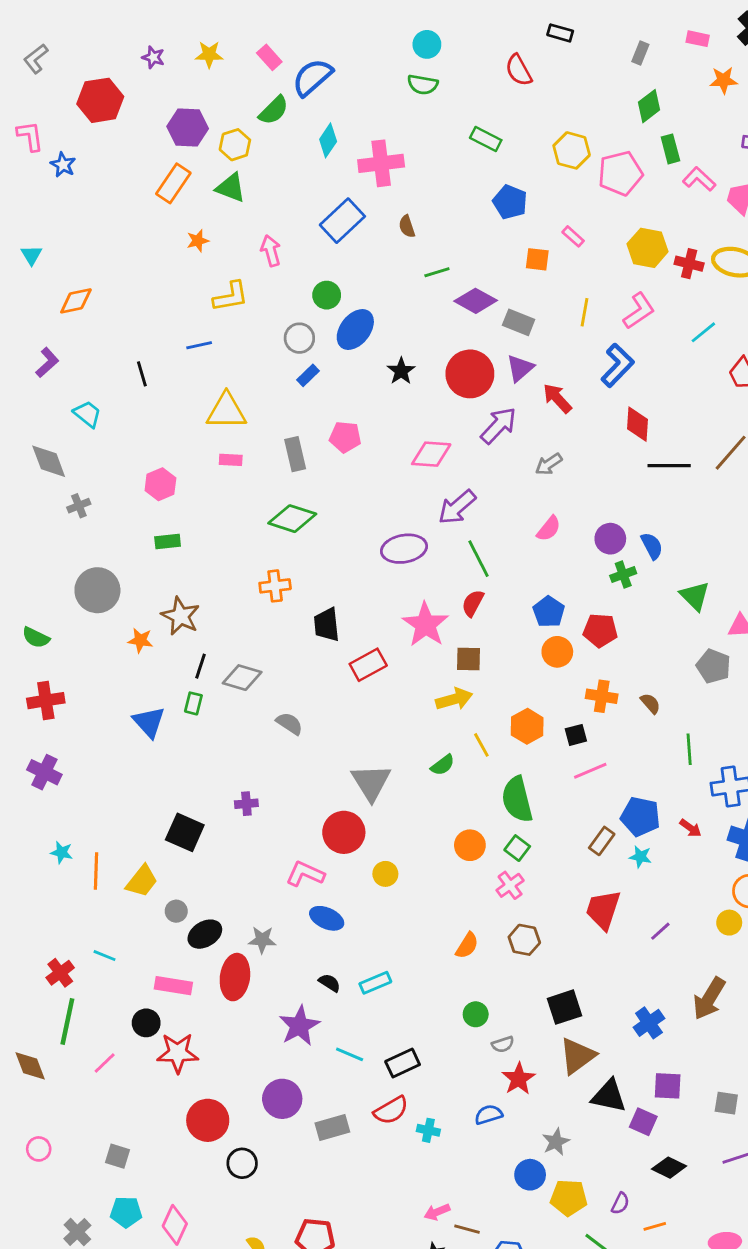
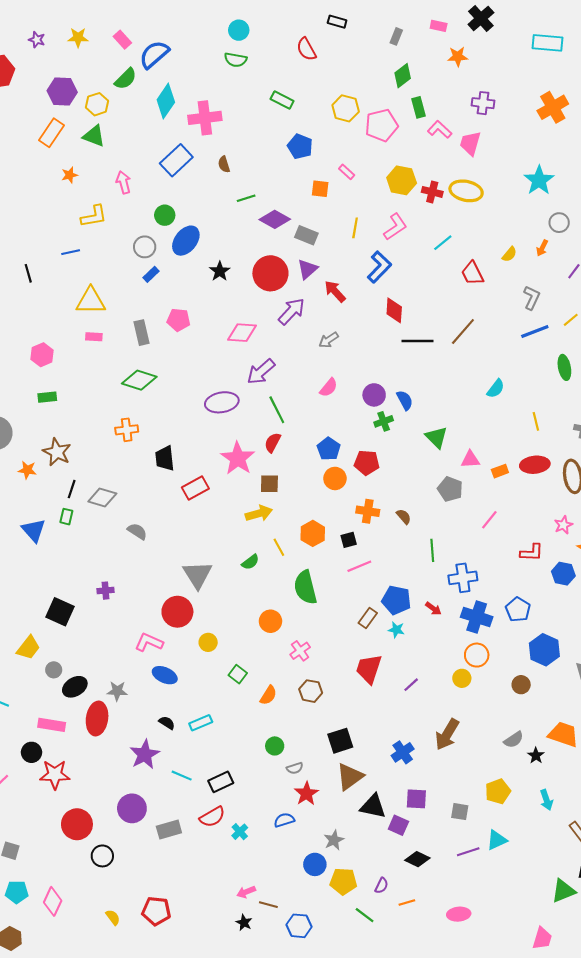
cyan diamond: (328, 140) -> (166, 101), size x1.4
green square: (517, 848) -> (238, 674), moved
cyan cross: (428, 1130) -> (240, 832), turned 35

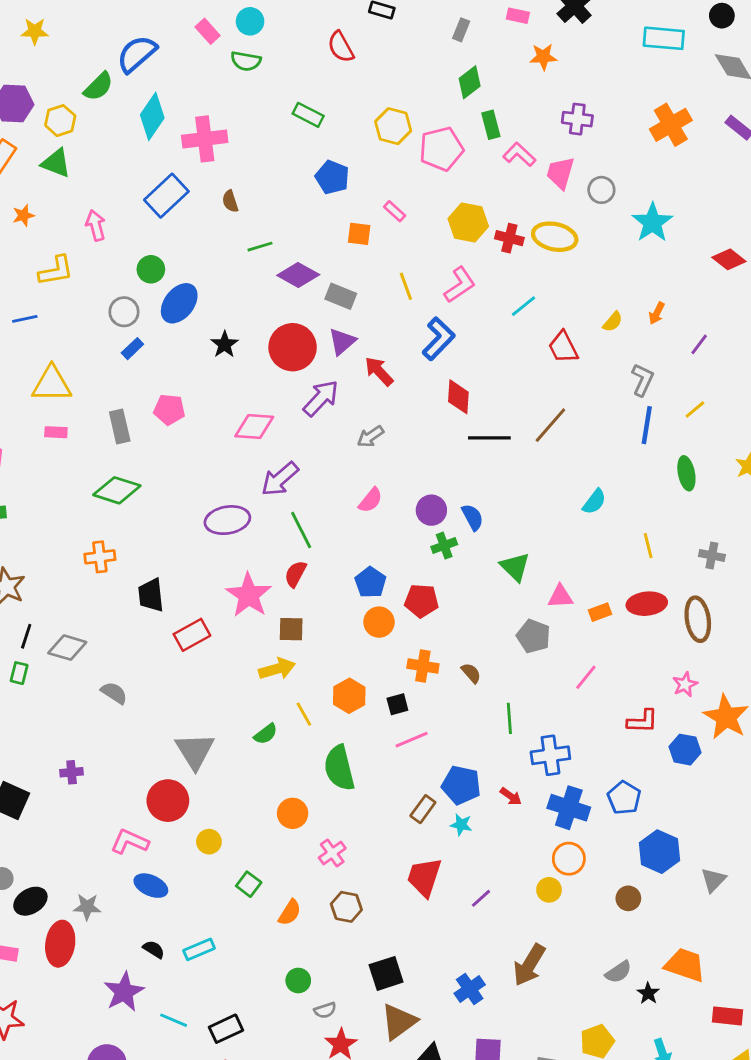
pink rectangle: (122, 40) -> (208, 31), moved
gray circle: (559, 223) -> (601, 190), moved
yellow line: (355, 228) -> (406, 286), turned -30
blue line: (535, 331) -> (647, 425), turned -60

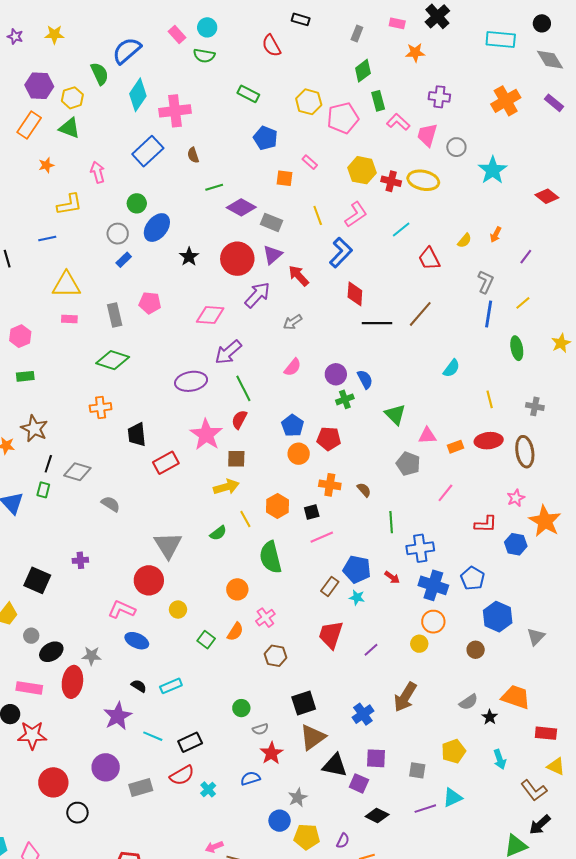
green semicircle: (98, 87) -> (100, 74), turned -70
orange semicircle: (290, 913) -> (235, 632), moved

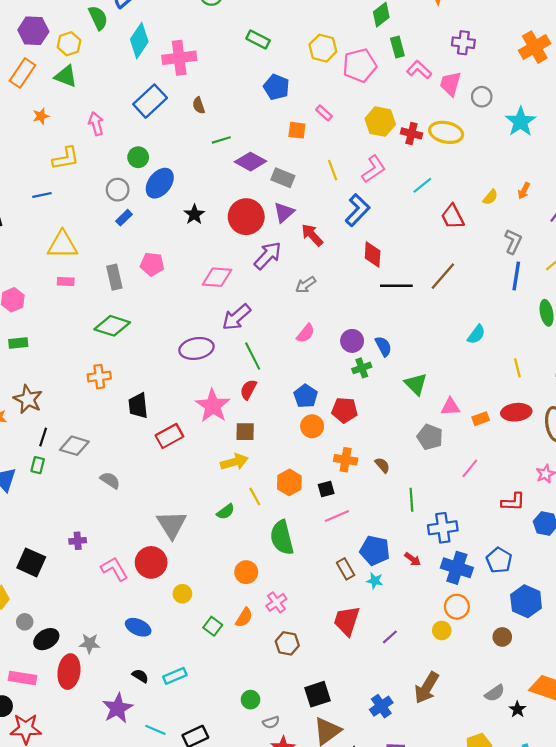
brown rectangle: (330, 586) -> (346, 569), turned -66
pink L-shape: (122, 610) -> (114, 569), moved, turned 36

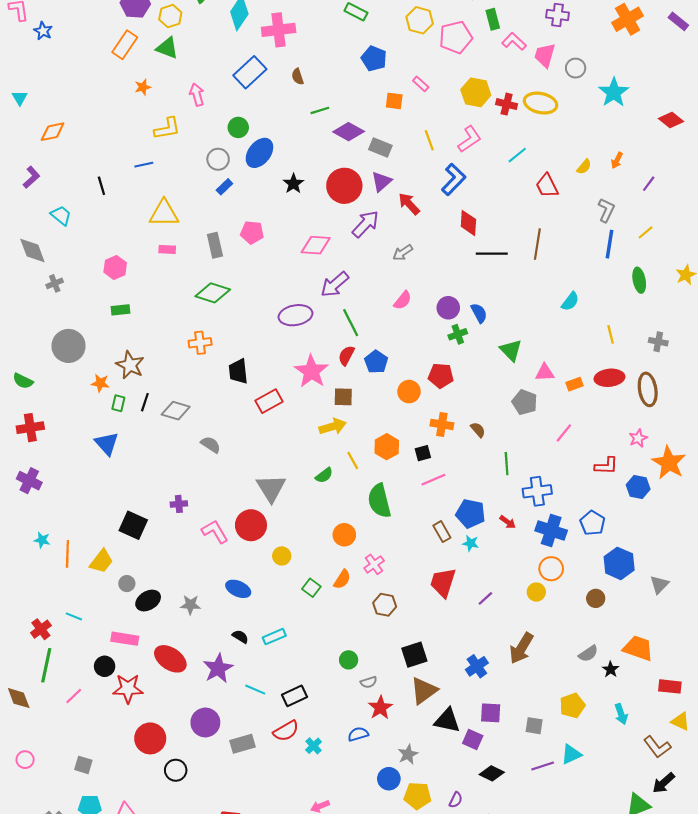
brown line: (443, 276) -> (537, 244), turned -32
blue pentagon: (306, 396) -> (376, 362), moved
green rectangle: (38, 465) -> (118, 403), moved
red ellipse: (69, 672) -> (170, 659), moved, turned -64

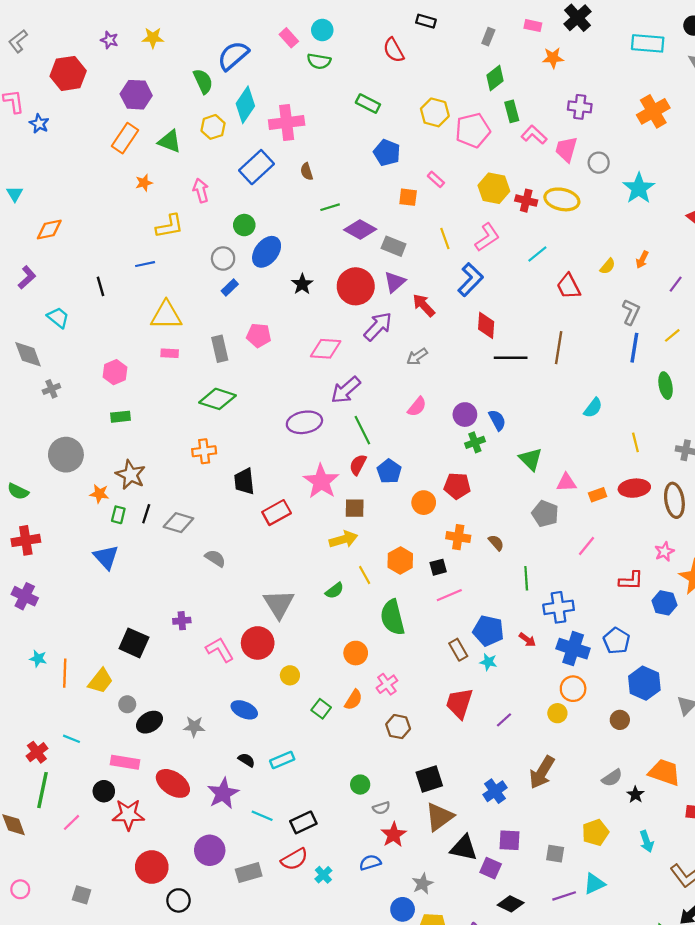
yellow hexagon: (170, 16) -> (213, 127), moved

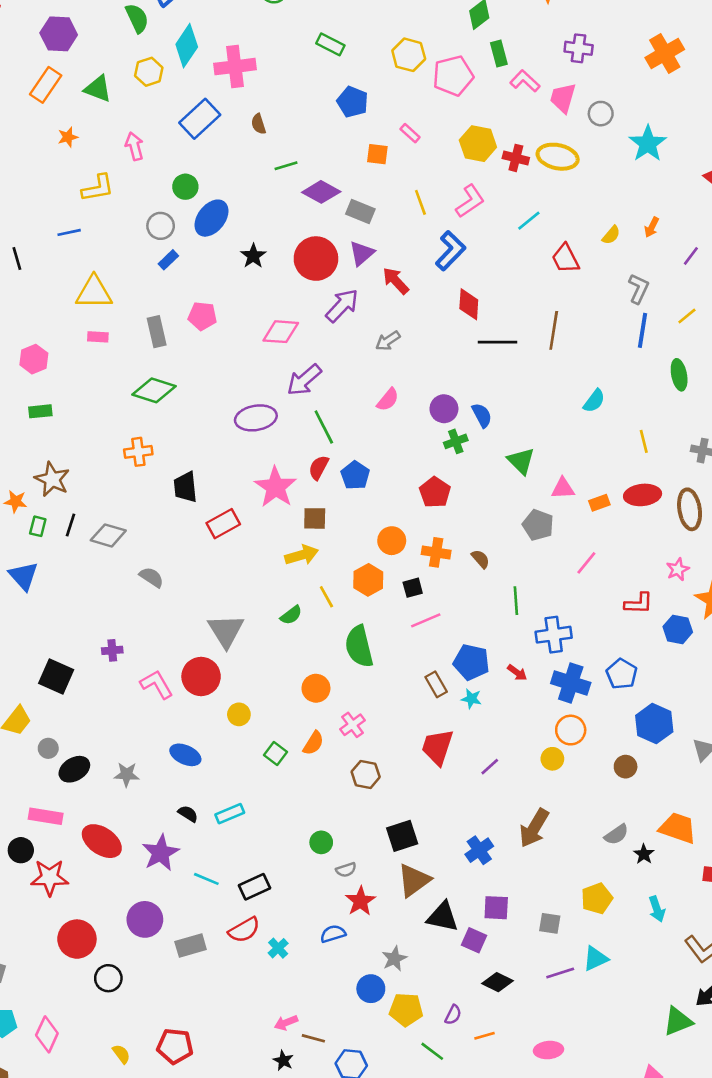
red pentagon: (457, 486) -> (435, 492), turned 30
orange circle: (424, 503) -> (392, 541), moved

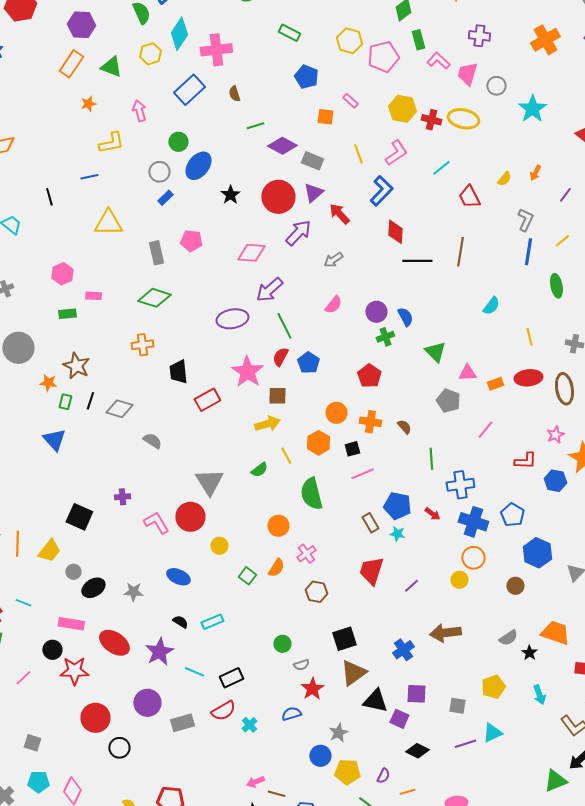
pink rectangle: (98, 337) -> (93, 296), moved
brown arrow: (534, 828) -> (445, 633), turned 52

